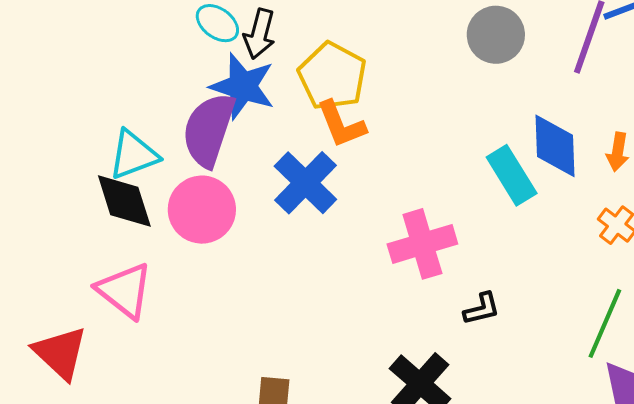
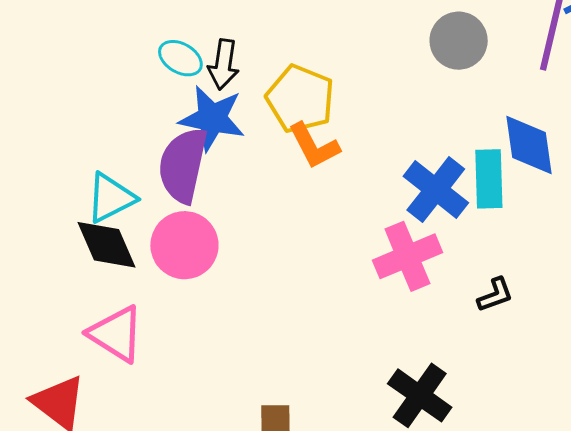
cyan rectangle: (512, 175) -> (489, 179), turned 36
blue cross: (305, 183) -> (436, 189), moved
black L-shape: (482, 309) -> (495, 295), moved

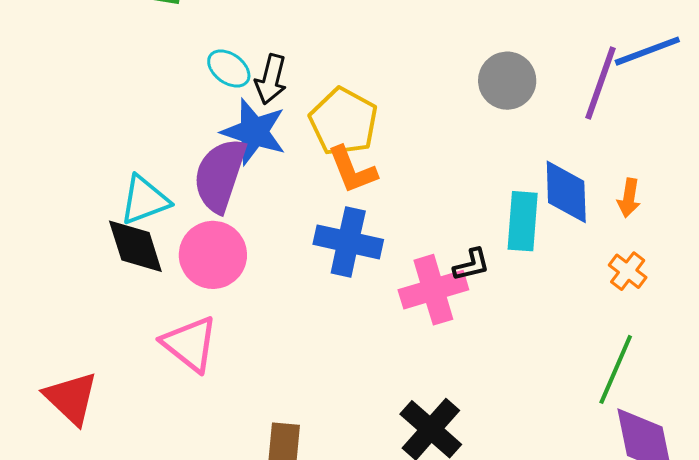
blue cross: (436, 189) -> (348, 242), moved, turned -32
black L-shape: (495, 295) -> (471, 265), moved
pink triangle: (116, 334) -> (190, 344), moved

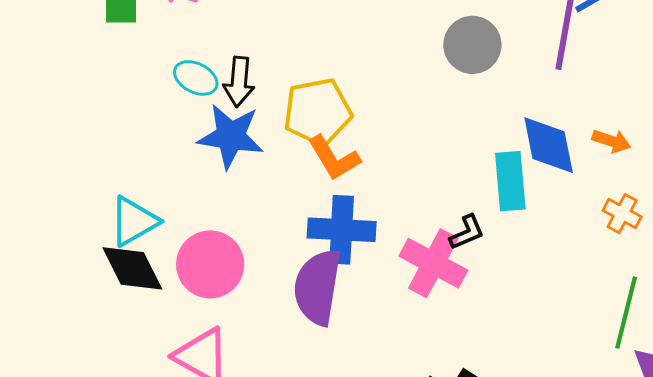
yellow pentagon: (344, 122) -> (318, 112), turned -30
purple semicircle: (220, 175) -> (317, 287), moved
orange arrow: (629, 198) -> (611, 141), turned -72
pink cross: (433, 290) -> (433, 263), turned -36

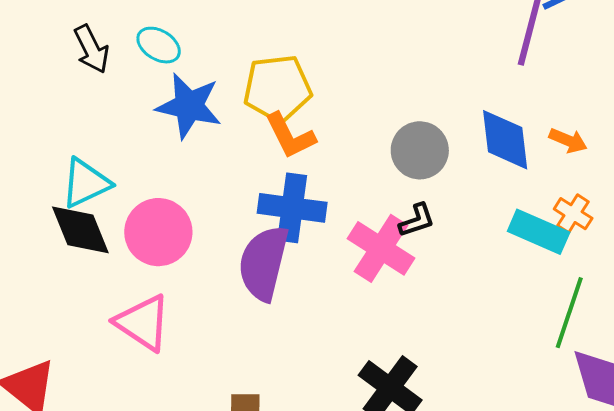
gray circle: (472, 45) -> (420, 150), moved
black arrow: (239, 82) -> (91, 49), moved, turned -36
cyan rectangle: (510, 181) -> (539, 232), moved, turned -66

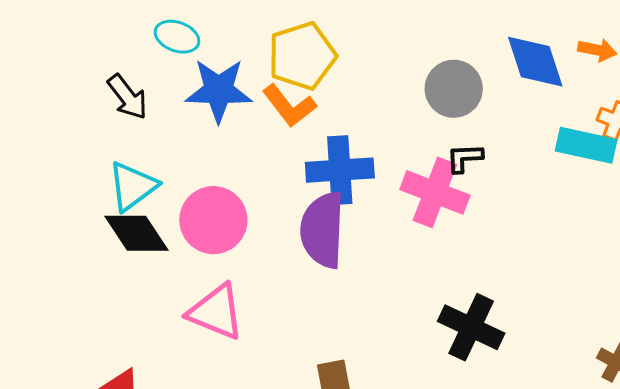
black arrow: (91, 49) -> (127, 97), moved
orange L-shape: (290, 136) -> (289, 106), moved
black L-shape: (417, 220) -> (465, 158), turned -153

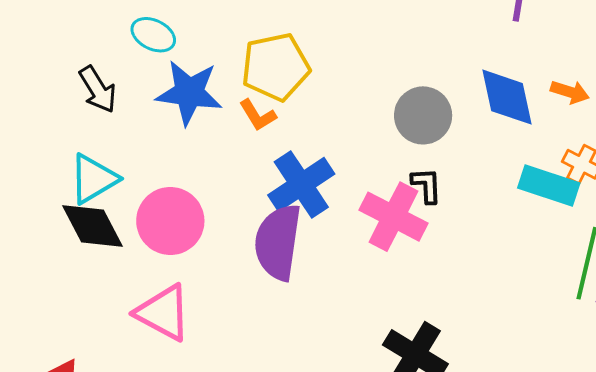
orange L-shape: (289, 106) -> (258, 115), size x0.7
black L-shape: (465, 158) -> (427, 185), turned 84
blue cross: (340, 170) -> (301, 184), turned -36

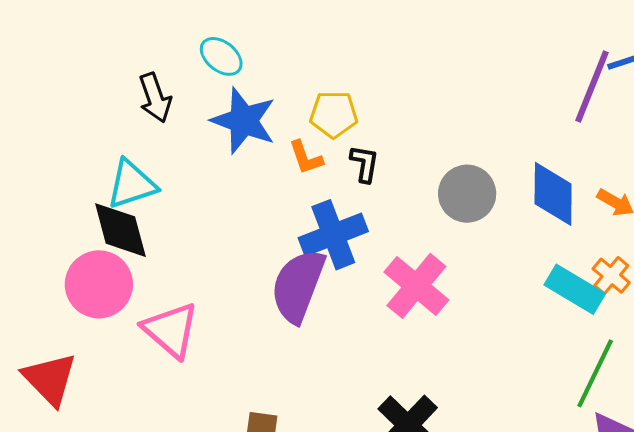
yellow pentagon: (276, 67) -> (334, 114), size x0.7
black L-shape: (427, 185) -> (364, 164), moved
pink circle: (170, 221) -> (99, 284), moved

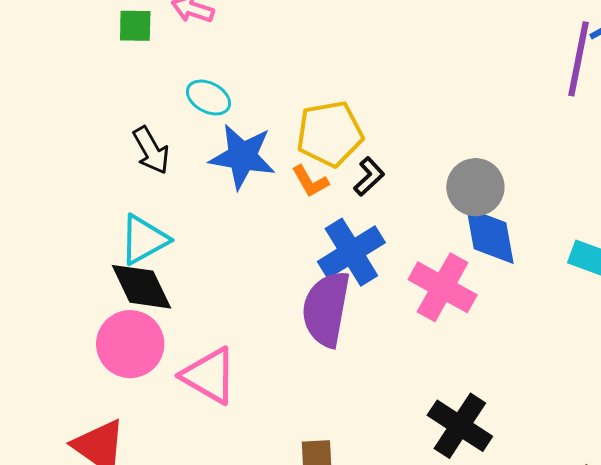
yellow pentagon: (334, 114) -> (330, 134), size x1.4
black L-shape: (364, 164) -> (369, 176), turned 48
blue diamond: (553, 194) -> (490, 236), moved

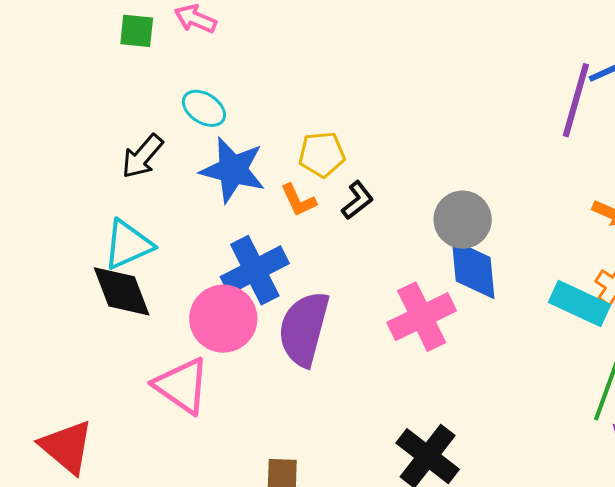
yellow pentagon: (330, 134) -> (322, 154), size x0.7
black arrow: (151, 150) -> (142, 156), turned 66
blue cross: (351, 252) -> (255, 270), moved
pink cross: (443, 287) -> (422, 317), turned 30
pink circle: (130, 344) -> (223, 319), moved

